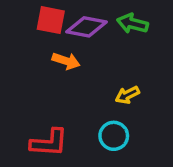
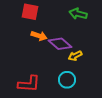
purple diamond: (86, 27) -> (60, 44), moved, turned 30

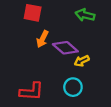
orange arrow: (39, 36) -> (42, 39), turned 98

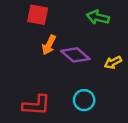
yellow arrow: (82, 61) -> (113, 62), moved

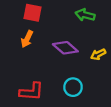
orange arrow: (49, 45) -> (27, 39), moved

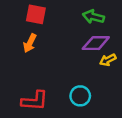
purple diamond: (65, 48) -> (96, 43), moved, turned -40

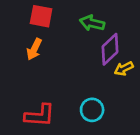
green arrow: (93, 17) -> (92, 23), moved
purple diamond: (96, 43) -> (110, 49), turned -44

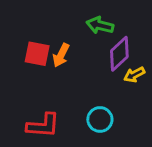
red square: (41, 16) -> (37, 54), moved
orange arrow: (34, 49) -> (61, 55), moved

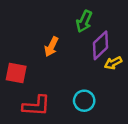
green arrow: (100, 25) -> (84, 21), turned -80
red square: (37, 54) -> (16, 73), moved

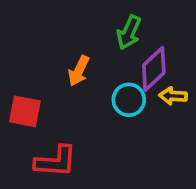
yellow arrow: (113, 63) -> (173, 96), turned 30
cyan circle: (84, 101) -> (129, 100), moved

